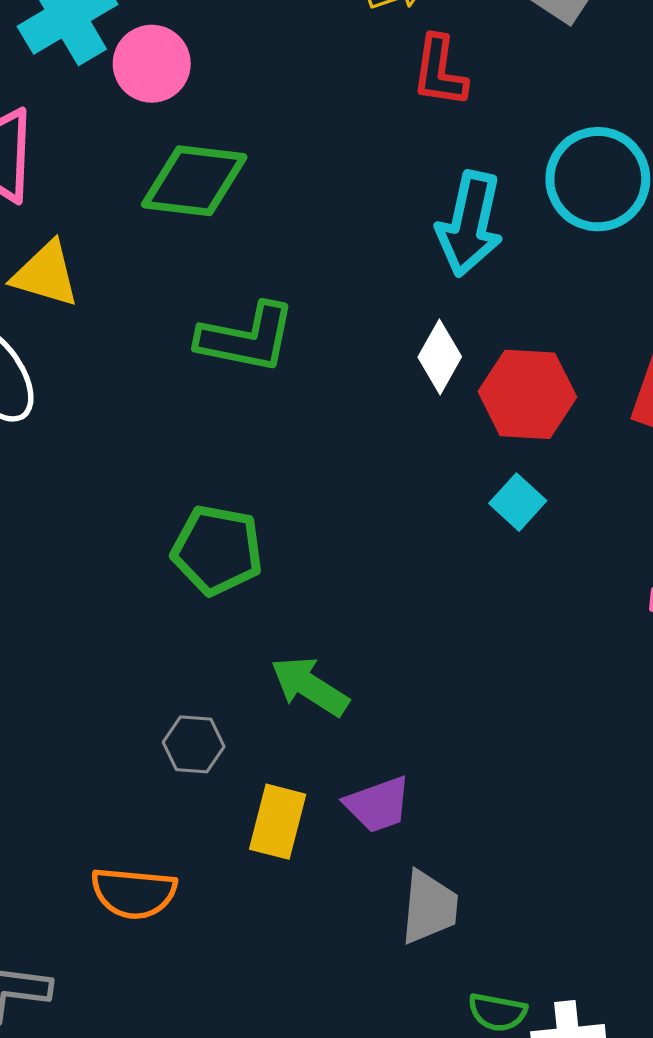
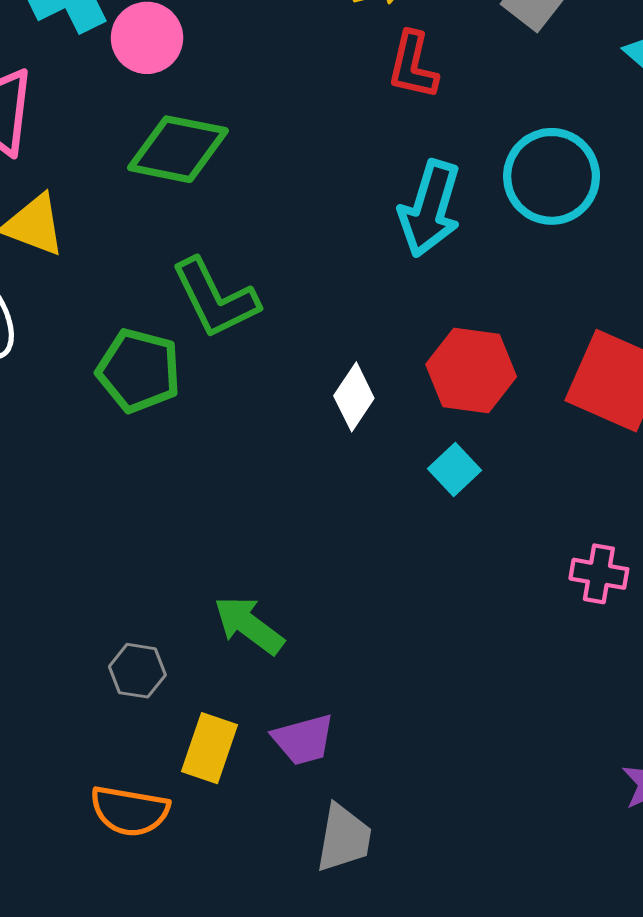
green L-shape: (247, 338) -> (215, 298), turned 48
white diamond: (440, 357) -> (354, 397), moved
green pentagon: (217, 550) -> (139, 371), moved
orange semicircle: (134, 893) -> (130, 811), moved

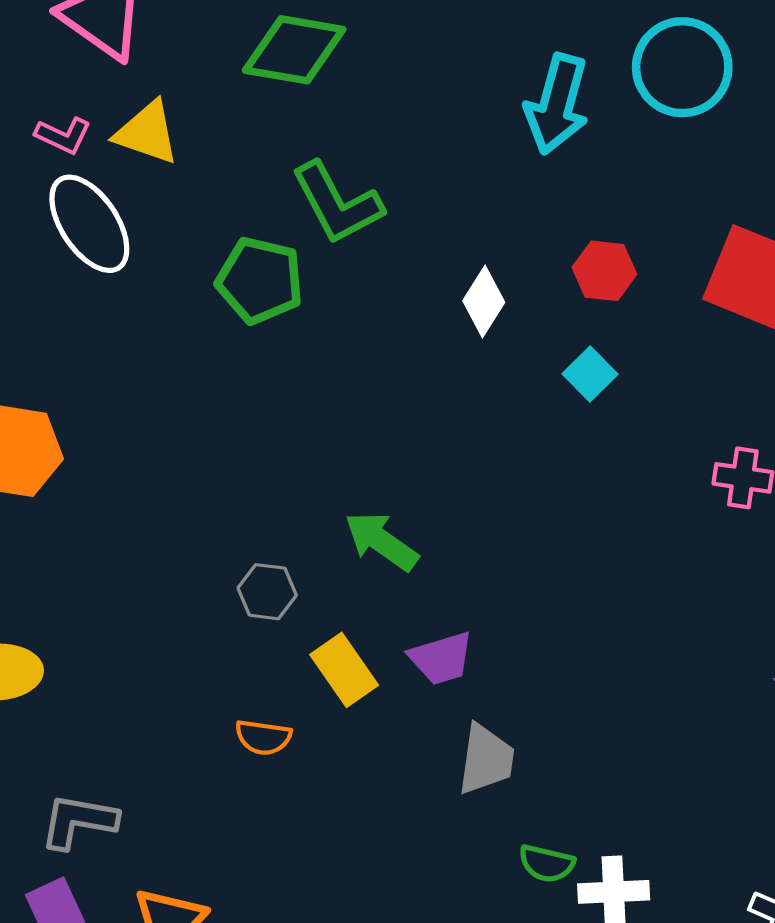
red hexagon: (471, 370) -> (604, 271), size x0.7
yellow rectangle: (209, 748) -> (344, 670), turned -52
orange semicircle: (130, 811) -> (263, 737), size x0.7

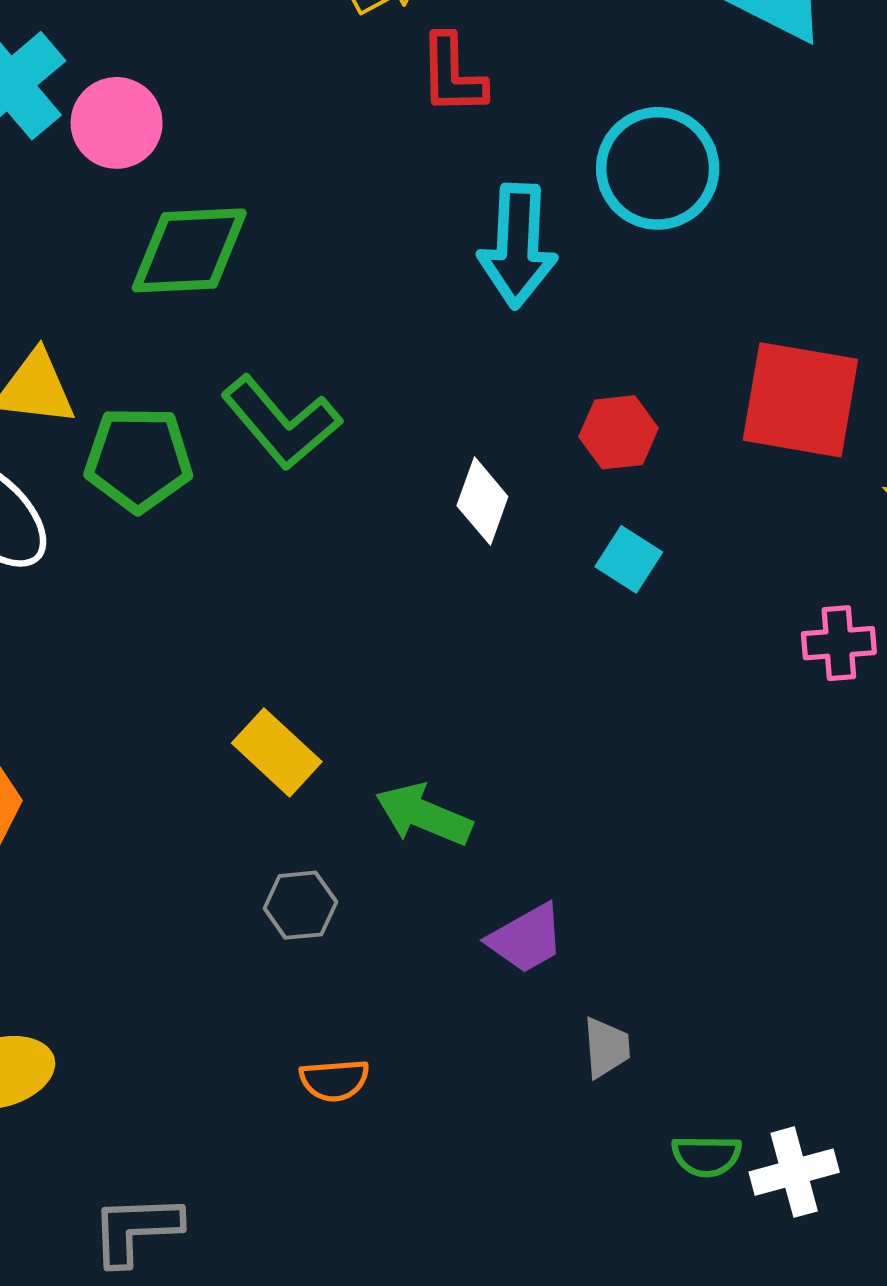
green pentagon: (260, 280) -> (138, 459), moved
yellow rectangle: (344, 670) -> (277, 752), moved
gray trapezoid: (486, 759) -> (606, 1048), size x0.7

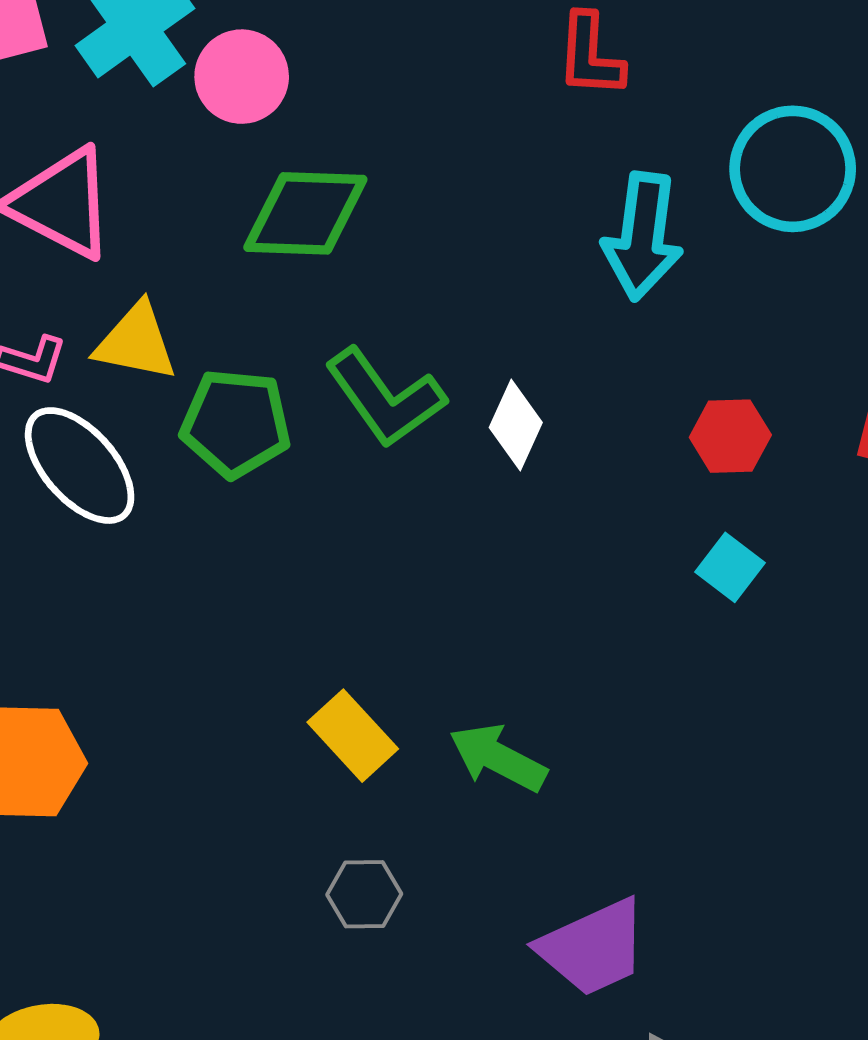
white diamond: (482, 501) -> (516, 425), moved
green arrow: (424, 815) -> (498, 758), moved
purple trapezoid: (526, 939) -> (593, 947), size x1.4

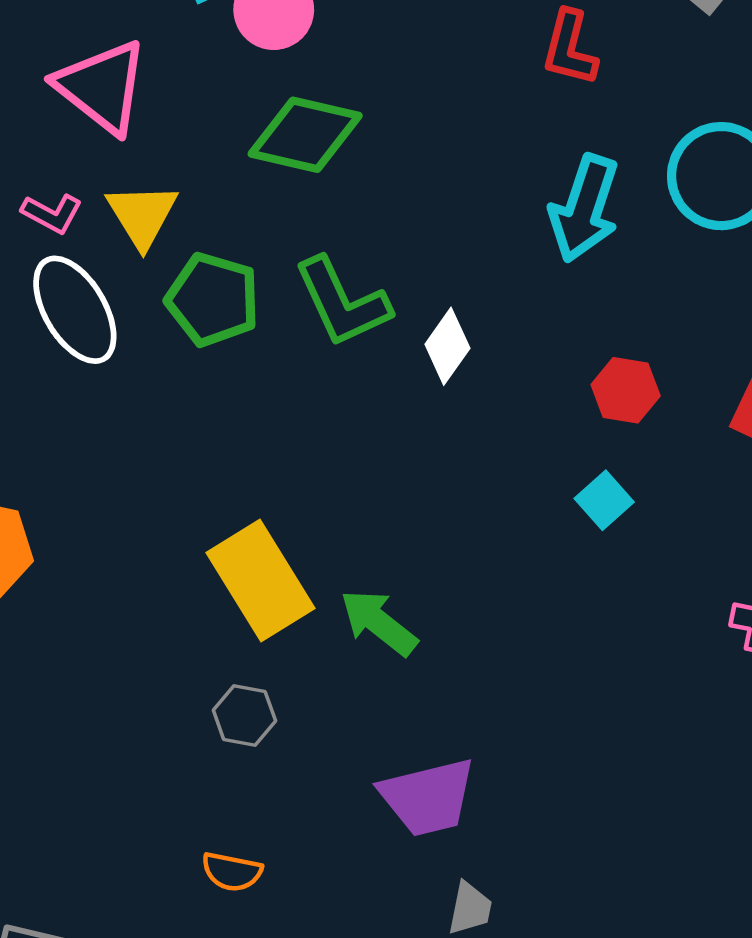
yellow triangle: (136, 342) -> (142, 215), turned 36
yellow rectangle: (353, 736) -> (261, 581), size x1.5

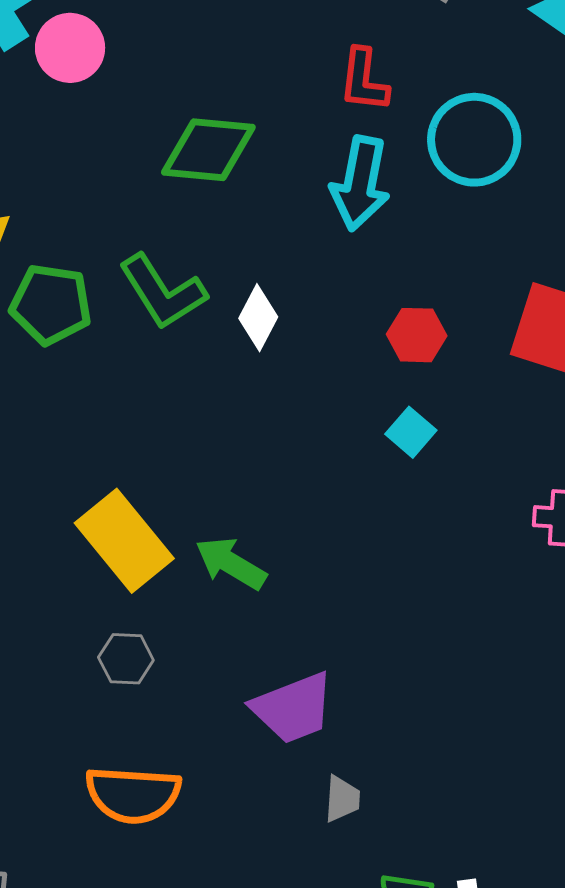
red L-shape: (570, 48) -> (364, 80), moved
green diamond: (305, 135) -> (208, 150), moved
orange semicircle: (232, 872) -> (133, 795), size x1.8

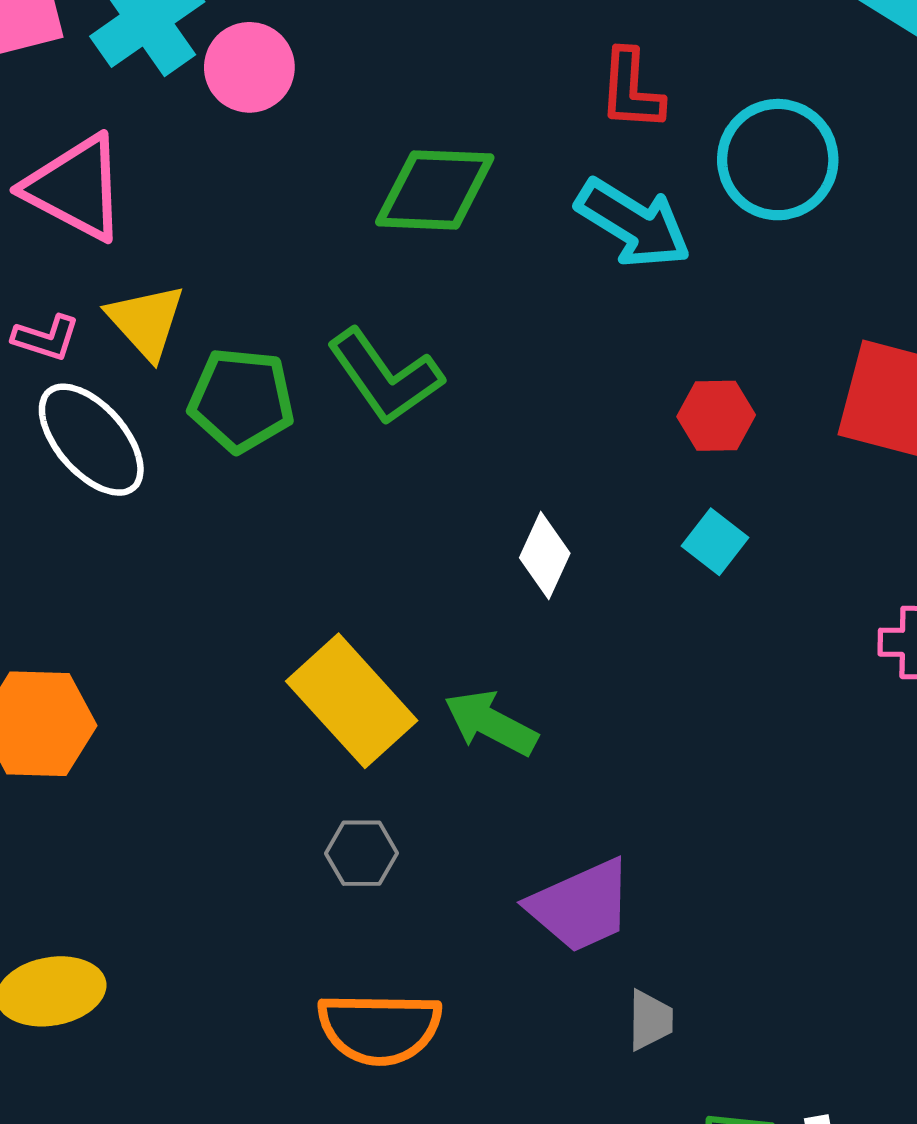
cyan arrow: (360, 183) -> (633, 223), turned -66
white diamond: (258, 318) -> (545, 556), moved

